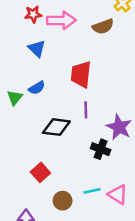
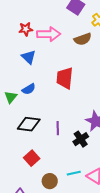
purple line: (86, 110) -> (58, 128), moved
black diamond: (56, 127) -> (29, 124), moved
black cross: (101, 149) -> (81, 139), turned 35

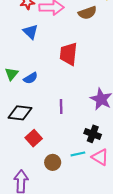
blue semicircle: (29, 89) -> (31, 78), moved
black diamond: (29, 124) -> (20, 113), moved
black cross: (81, 139) -> (93, 134), moved, turned -35

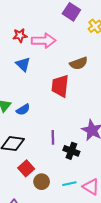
brown semicircle: (87, 13) -> (79, 63), moved
black cross: (93, 134) -> (71, 151), moved
brown circle: (53, 162) -> (42, 182), moved

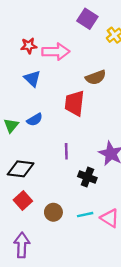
blue semicircle: (23, 110) -> (35, 120), moved
purple line: (53, 137) -> (66, 151), moved
red square: (26, 168) -> (23, 200), moved

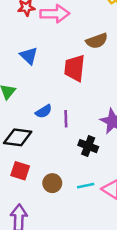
blue triangle: (32, 79) -> (29, 56), moved
blue semicircle: (35, 120) -> (44, 111), moved
red square: (23, 200) -> (20, 171), turned -30

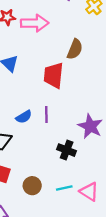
brown semicircle: (97, 41) -> (75, 49), turned -48
purple line: (66, 119) -> (46, 114), moved

